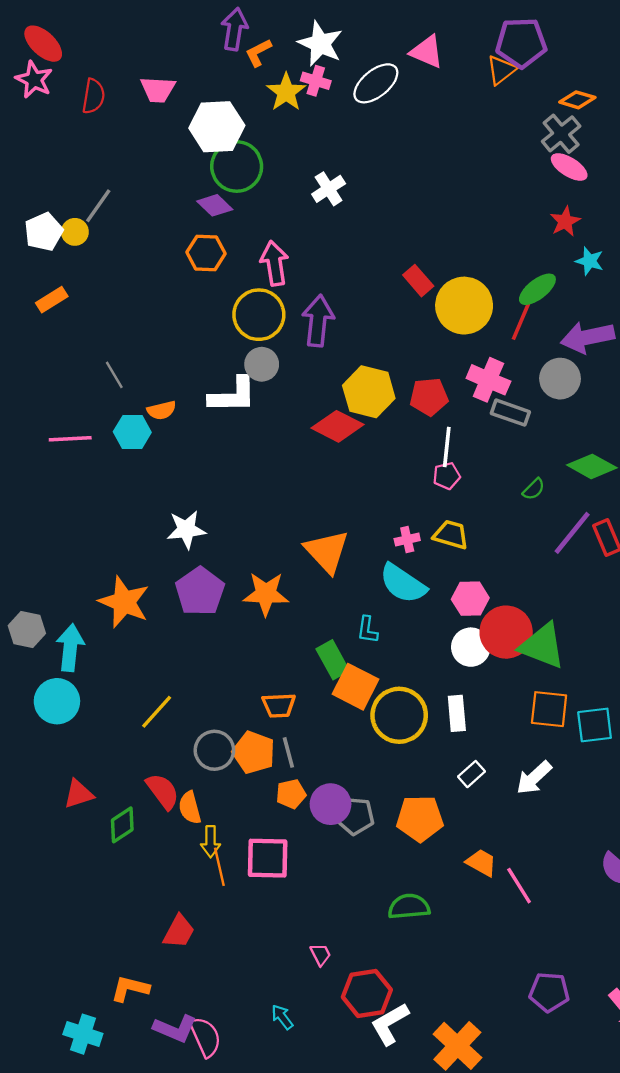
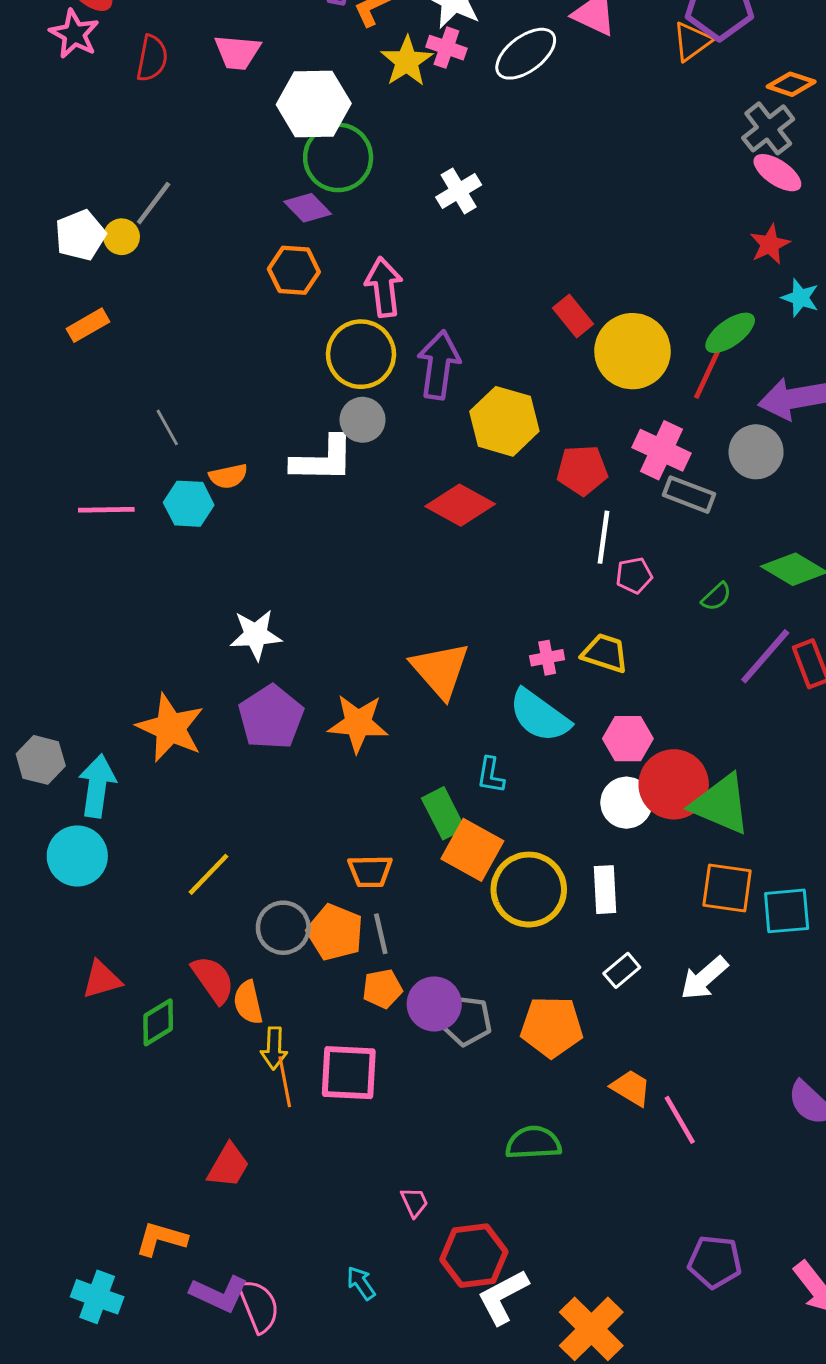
yellow hexagon: (369, 392) -> (504, 421), moved
pink pentagon: (447, 476) -> (634, 575), moved

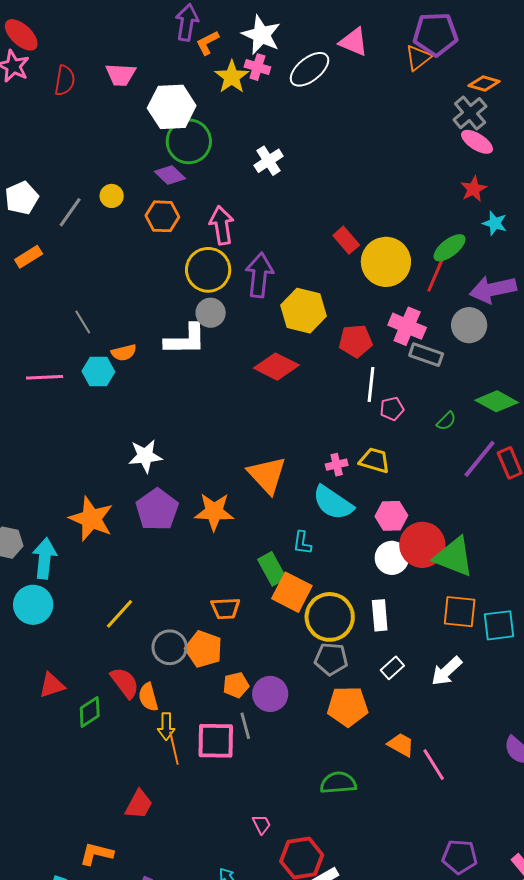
gray line: (154, 203) -> (70, 212), moved
yellow circle: (122, 237) -> (112, 196), moved
gray line: (381, 934) -> (245, 726), moved
gray pentagon: (466, 1021) -> (331, 659), moved

